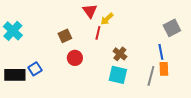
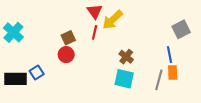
yellow arrow: (107, 19) -> (113, 20), size x1.5
red line: (98, 33) -> (95, 32), moved
red circle: (75, 58) -> (66, 55), moved

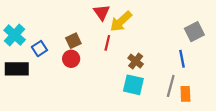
red line: (95, 32) -> (107, 43), moved
blue square: (37, 72) -> (39, 49), moved
orange rectangle: (173, 72) -> (185, 94), moved
black rectangle: (16, 79) -> (17, 69), moved

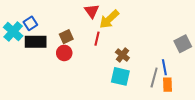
gray square: (194, 32) -> (183, 44), moved
blue square: (39, 49) -> (30, 23), moved
blue line: (182, 59) -> (164, 67), moved
black rectangle: (17, 69) -> (36, 42), moved

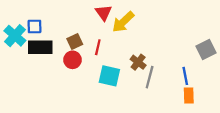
blue square: (30, 23) -> (35, 26), turned 32
red line: (97, 39) -> (98, 47), moved
cyan square: (120, 76) -> (109, 76), moved
gray line: (154, 77) -> (150, 77), moved

